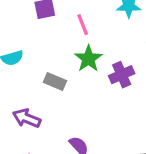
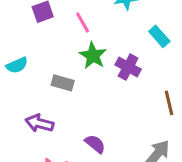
purple cross: (122, 75) -> (128, 67), turned -30

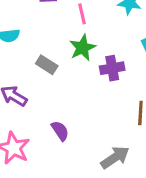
purple cross: (128, 67) -> (112, 68), turned 35

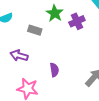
purple semicircle: (60, 131) -> (54, 70), turned 40

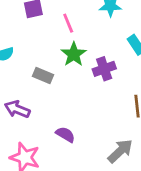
purple semicircle: (54, 70) -> (65, 135), turned -56

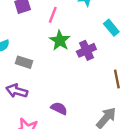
pink line: (68, 23) -> (53, 15), turned 49
gray rectangle: (43, 75) -> (24, 62), moved

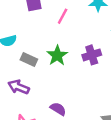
green star: (60, 41) -> (57, 55), moved

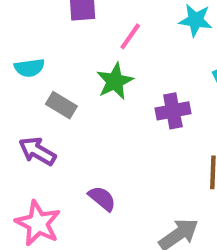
green star: (57, 55) -> (115, 81), moved

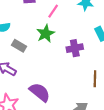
purple semicircle: (102, 198) -> (40, 92), size x1.5

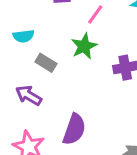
purple semicircle: (40, 92) -> (74, 129), turned 70

